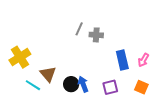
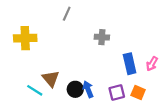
gray line: (79, 29) -> (67, 14), moved
yellow cross: (20, 57) -> (25, 38), moved, turned 30
orange square: (141, 87) -> (138, 92), moved

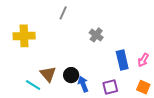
gray cross: (102, 37) -> (96, 35), turned 32
black circle: (75, 89) -> (71, 75), moved
orange square: (138, 92) -> (143, 87), moved

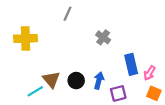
pink arrow: (143, 60) -> (149, 73), moved
blue arrow: (83, 84) -> (99, 81), moved, turned 35
cyan line: (33, 85) -> (35, 91), turned -63

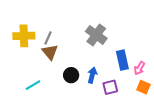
gray line: (68, 14) -> (48, 38), moved
gray cross: (103, 37) -> (96, 35), size x1.5
brown triangle: (51, 79) -> (50, 52), moved

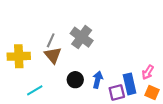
gray cross: (96, 35) -> (82, 37), moved
yellow cross: (24, 36) -> (19, 56), moved
blue rectangle: (122, 60) -> (130, 84), moved

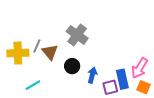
gray line: (51, 40) -> (37, 46), moved
pink arrow: (148, 72) -> (139, 68), size x1.5
black circle: (75, 80) -> (72, 66), moved

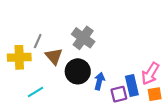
gray line: (37, 46) -> (38, 41), moved
black circle: (72, 66) -> (78, 71), size x1.5
orange square: (144, 87) -> (155, 94), turned -32

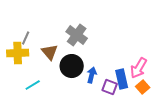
gray line: (38, 41) -> (26, 38), moved
purple square: (119, 94) -> (110, 87), turned 35
orange square: (155, 94) -> (143, 87), turned -32

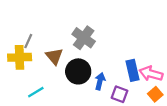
pink arrow: (139, 68) -> (151, 74), turned 75
blue rectangle: (122, 79) -> (133, 70), moved

